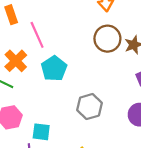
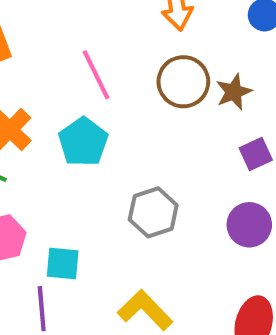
pink line: (37, 35) -> (96, 75), moved

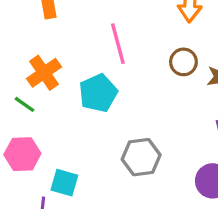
brown circle: (183, 82) -> (183, 62), size x0.7

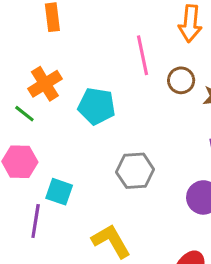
pink line: (118, 44) -> (143, 55), moved
cyan pentagon: (98, 93) -> (97, 106), turned 30

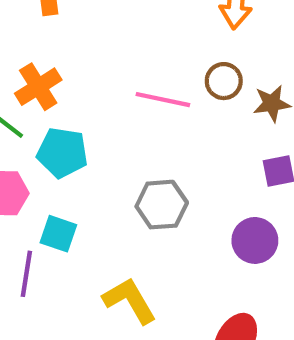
pink line: (143, 55) -> (163, 100), moved, turned -66
cyan pentagon: (97, 106) -> (62, 153), moved

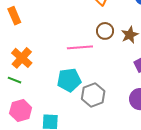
cyan pentagon: (62, 153) -> (69, 80), moved

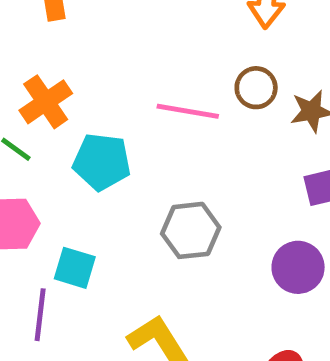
cyan pentagon: (69, 80) -> (102, 162), moved

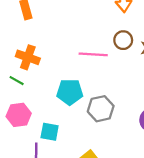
orange cross: (46, 102) -> (28, 57), turned -30
cyan pentagon: (102, 162) -> (70, 92), moved

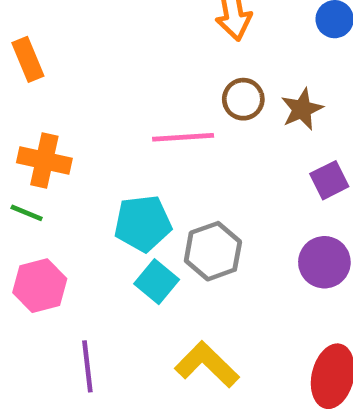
cyan square: (50, 132) -> (157, 282), moved, turned 36

